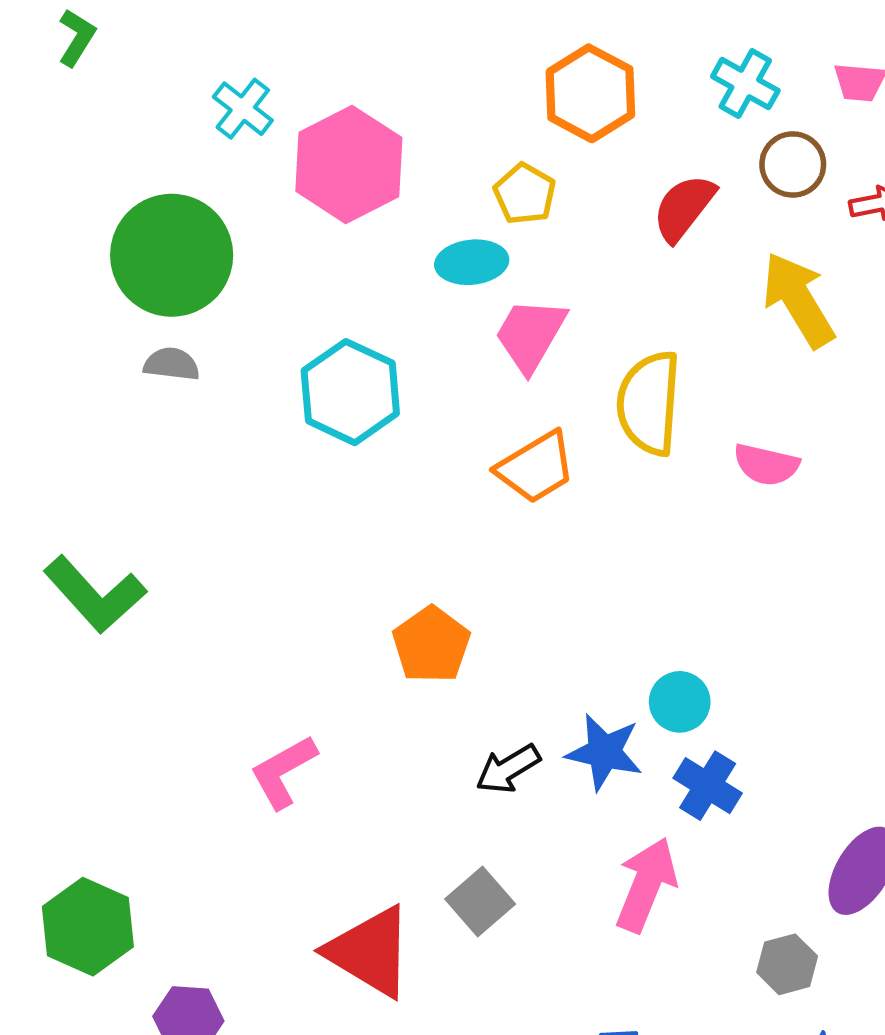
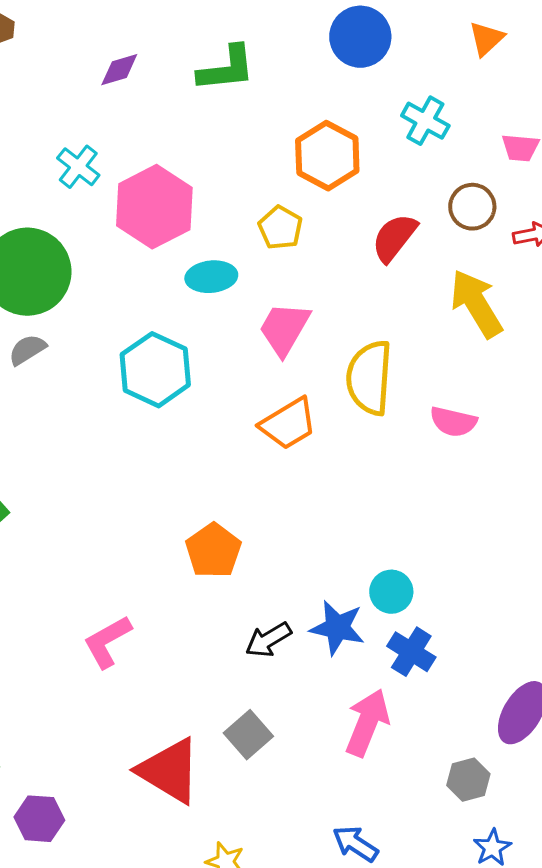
cyan cross: (745, 84) -> (425, 121), moved
cyan ellipse: (472, 262) -> (211, 277), moved
gray semicircle: (172, 364) -> (27, 350), turned -39

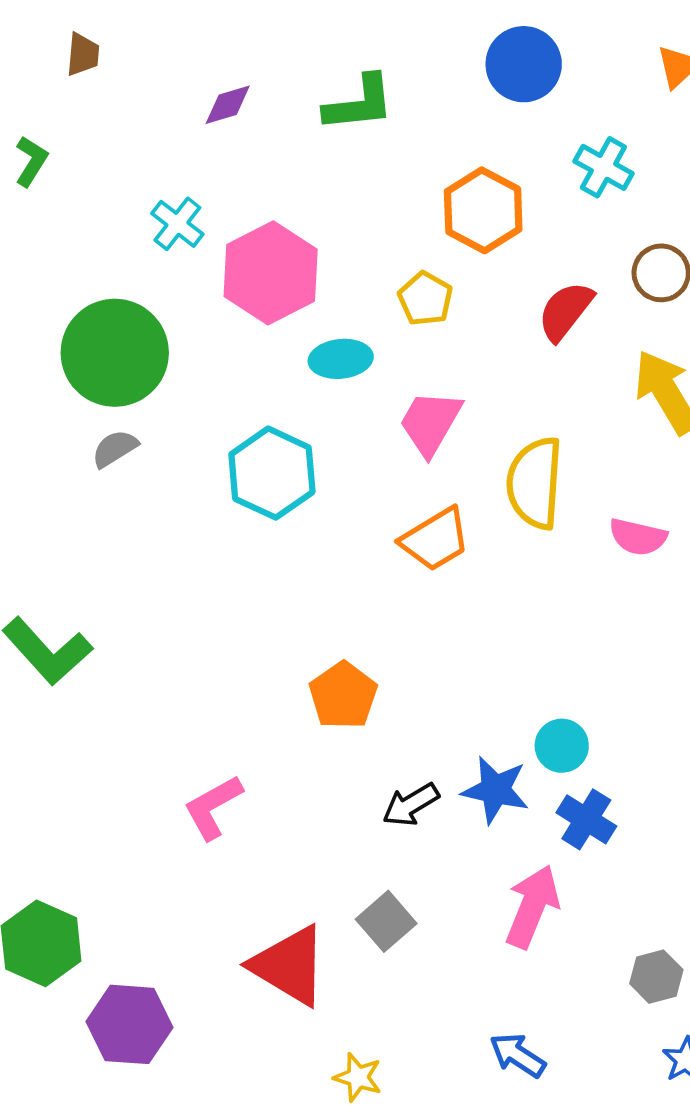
purple hexagon: (39, 819) -> (129, 1024), size x1.4

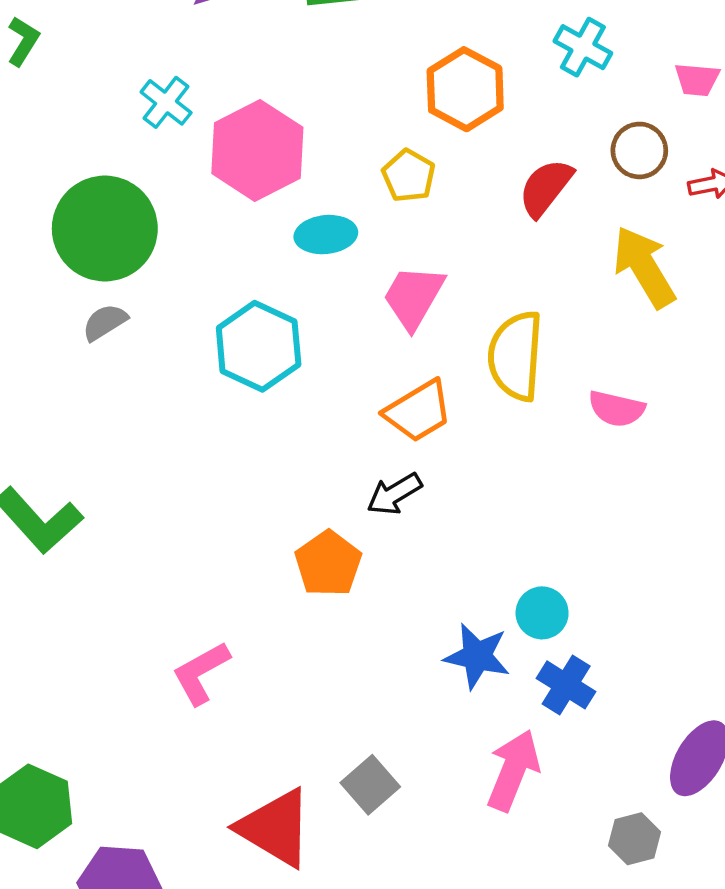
black arrow: (411, 805) -> (394, 494), moved

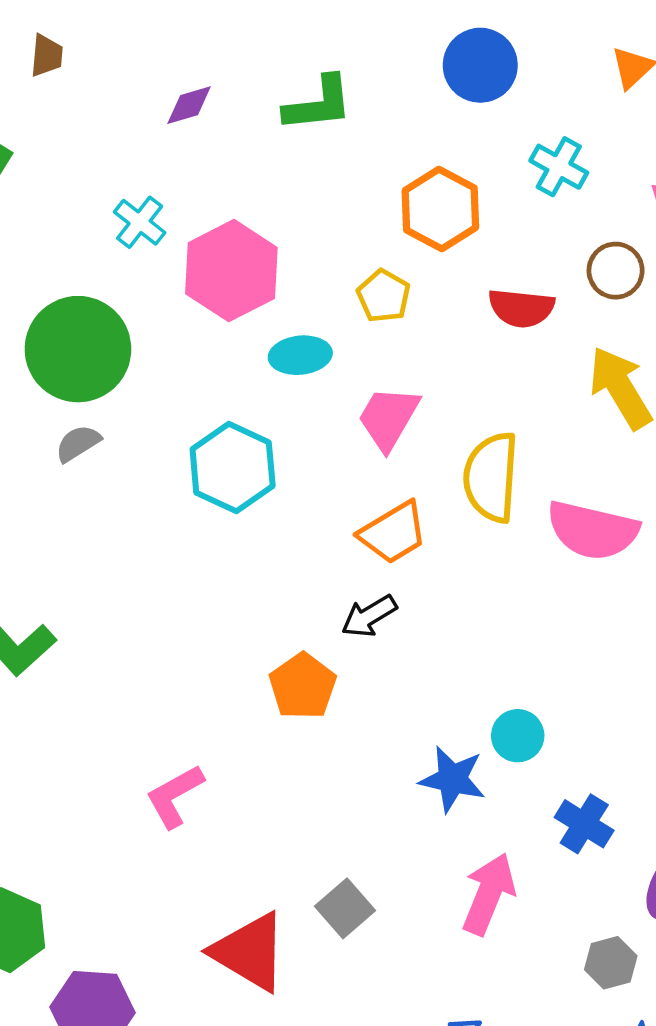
red semicircle: (546, 188) -> (521, 308), turned -122
pink semicircle: (617, 409) -> (593, 530), size x1.6
blue cross: (566, 685) -> (584, 824), moved

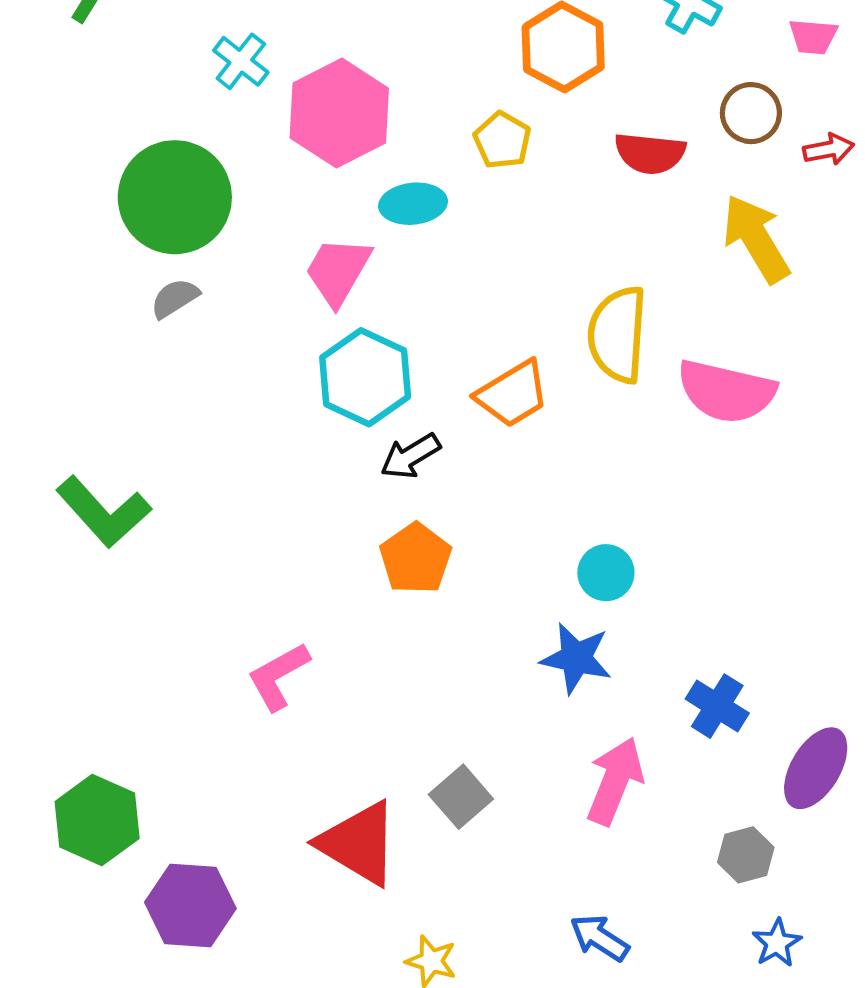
pink trapezoid: (388, 418) -> (338, 271), moved
cyan hexagon: (233, 467) -> (365, 377), moved
black arrow: (369, 616) -> (410, 456), moved
cyan circle: (518, 736) -> (606, 573), moved

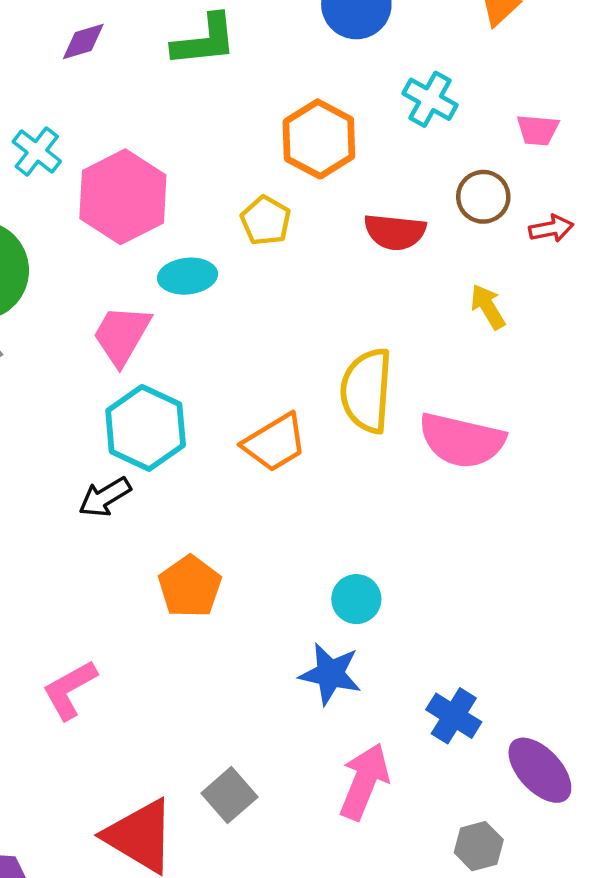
yellow arrow: (756, 239) -> (488, 307), size x0.6
black arrow: (410, 456) -> (105, 497), moved
purple ellipse: (816, 768) -> (540, 770), turned -74

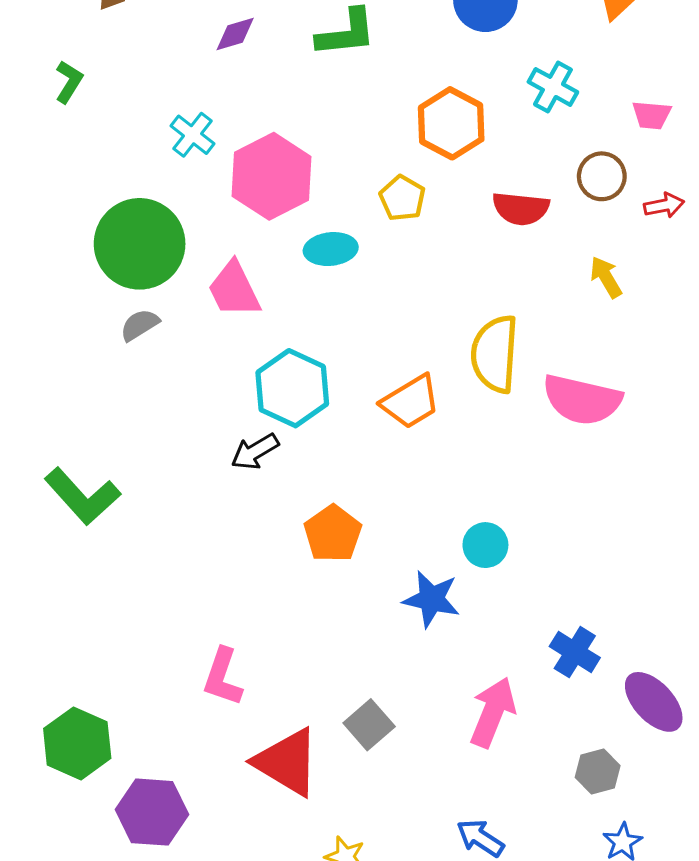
pink trapezoid: (122, 335) -> (234, 290), moved, turned -56
blue star: (330, 674) -> (431, 599), moved
pink L-shape: (70, 690) -> (223, 677), moved, turned -42

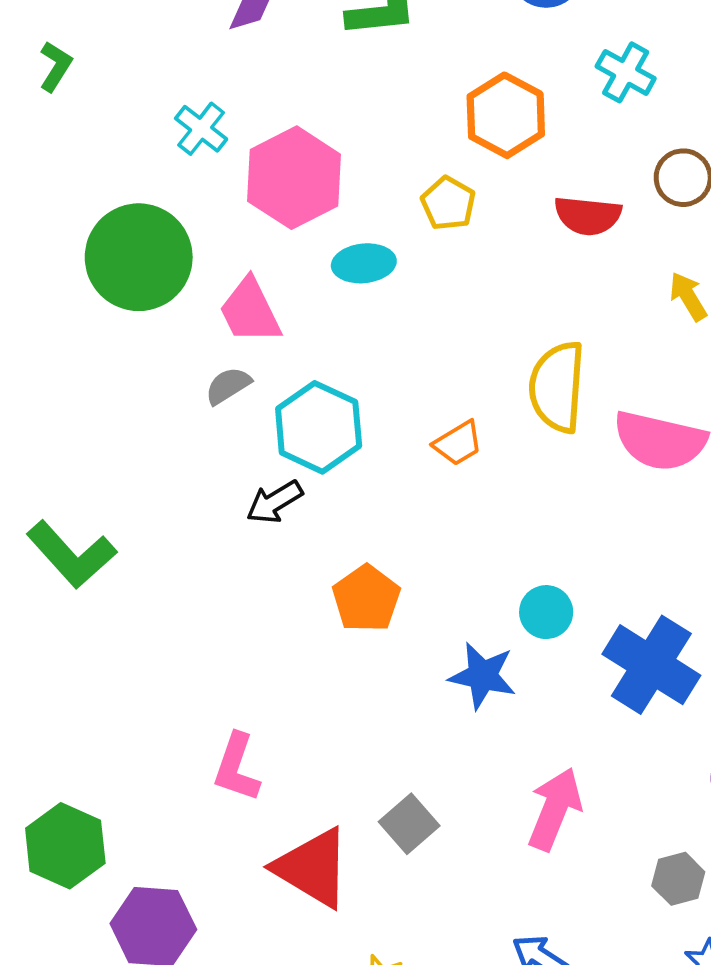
gray semicircle: (140, 325) -> (228, 386), moved
orange trapezoid: (411, 402) -> (458, 443), size x0.7
blue cross: (575, 652) -> (651, 665), moved, size x1.6

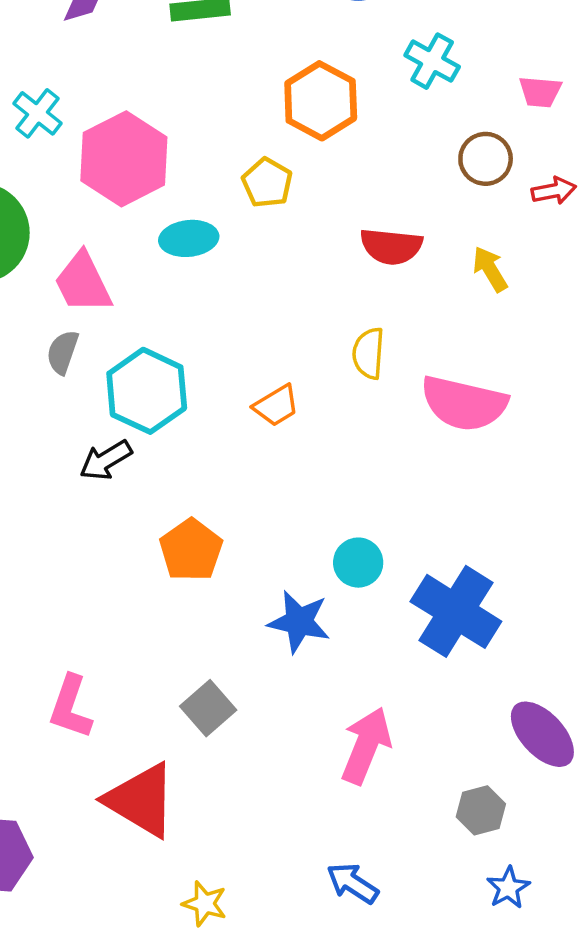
red semicircle: (588, 216) -> (391, 246), moved
gray semicircle: (228, 386) -> (63, 352), turned -39
yellow semicircle: (557, 387) -> (368, 353), size x0.6
gray square: (409, 824) -> (208, 708), moved

